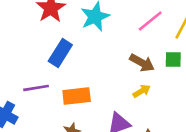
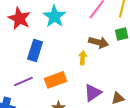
yellow arrow: (142, 91) -> (83, 58), moved, turned -40

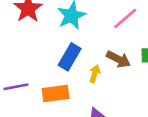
blue rectangle: (35, 51) -> (70, 57), moved

